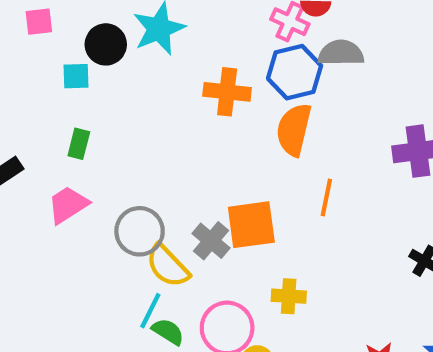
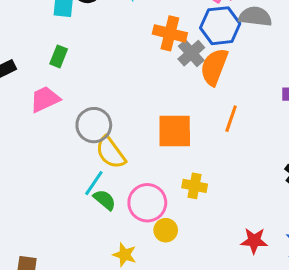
gray cross: (211, 241) -> (191, 53), moved

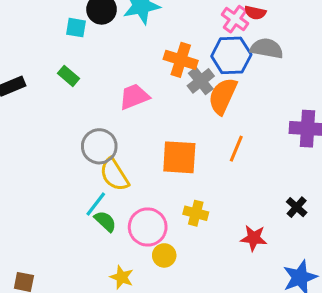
green rectangle: (59, 56) -> (69, 76), turned -75
pink trapezoid: (45, 99) -> (134, 97), moved
red star: (254, 241) -> (254, 238), moved

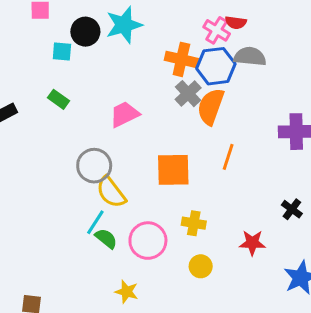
orange cross: (181, 60) -> (181, 59), moved
yellow circle: (164, 255) -> (201, 266), moved

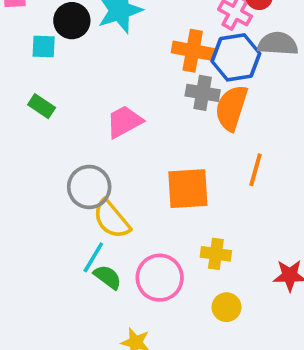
gray cross: (188, 94) -> (203, 93), turned -35

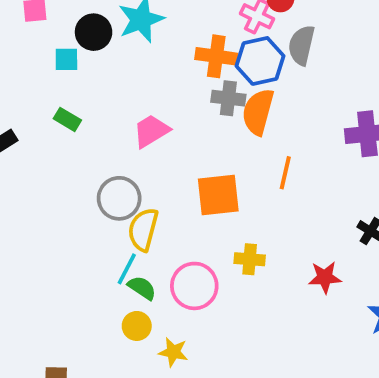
gray semicircle: (278, 44) -> (301, 45), turned -78
yellow semicircle: (112, 219) -> (143, 230), turned 57
yellow circle: (226, 307) -> (137, 326), moved

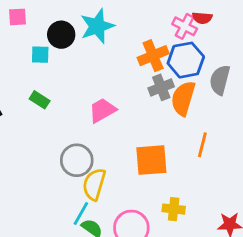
gray semicircle: (301, 45) -> (220, 80), moved
orange cross: (216, 56) -> (153, 56), turned -32
gray cross: (228, 98) -> (161, 87), turned -30

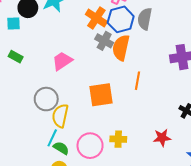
orange cross: (153, 56) -> (96, 18), turned -30
gray semicircle: (220, 80) -> (145, 19), moved
gray cross: (161, 87) -> (104, 41), turned -36
yellow cross: (174, 209) -> (118, 139), moved

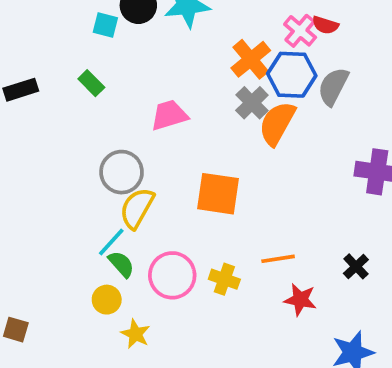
orange line: (138, 81) -> (278, 259), moved, turned 54

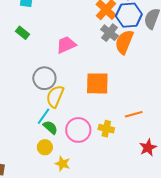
red star: (300, 300) -> (148, 148), moved, turned -30

